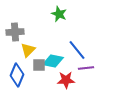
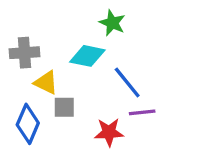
green star: (59, 14) -> (112, 23), moved
yellow triangle: (28, 50) -> (46, 82), turned -49
cyan diamond: (53, 61) -> (87, 56), moved

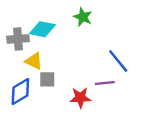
cyan diamond: (87, 56) -> (42, 29), moved
blue line: (127, 82) -> (118, 61), moved
blue diamond: (28, 124) -> (20, 92), turned 36

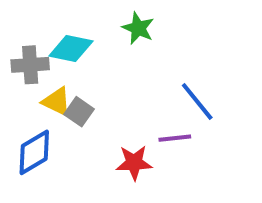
gray square: (47, 79) -> (79, 112), moved, turned 35

